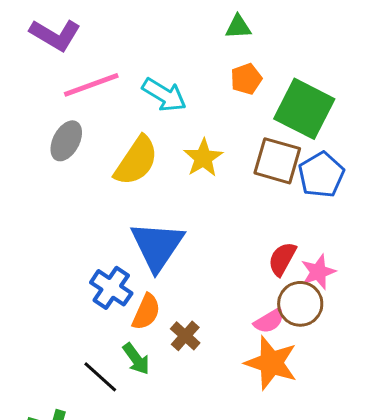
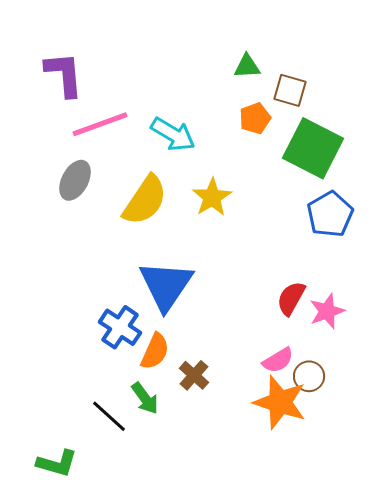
purple L-shape: (55, 35) -> (64, 74), turned -126
brown square: (277, 161) -> (290, 90), moved, size x0.7
brown circle: (300, 304) -> (309, 376), moved, size x0.7

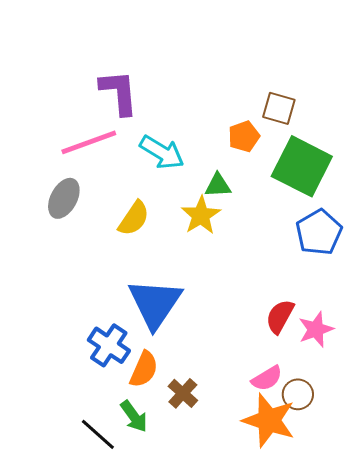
green triangle: (247, 66) -> (218, 185), moved
purple L-shape: (64, 74) -> (119, 92), moved
yellow semicircle: (145, 200) -> (134, 218), size x0.7

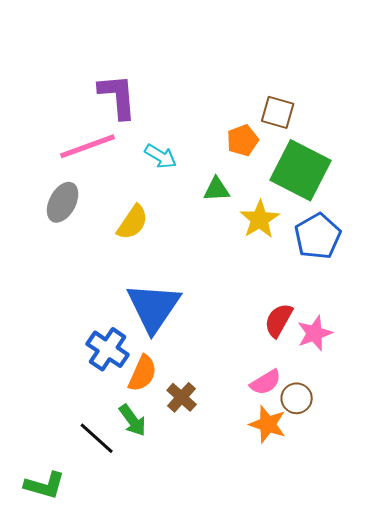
cyan arrow: (162, 152) -> (161, 156), size x0.7
yellow star: (201, 215) -> (260, 219), moved
orange star: (269, 420) -> (268, 424), size x0.7

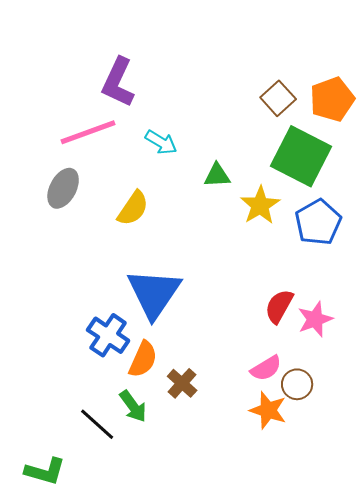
purple L-shape: (118, 96) -> (118, 82), turned -150
brown square: (278, 112) -> (278, 98), turned 32
orange pentagon: (243, 140) -> (332, 99), moved, size x1.4

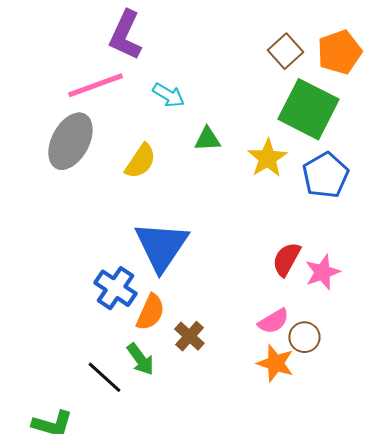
green triangle: (217, 175) -> (207, 139), moved
gray ellipse: (63, 188) -> (70, 141), size x1.4

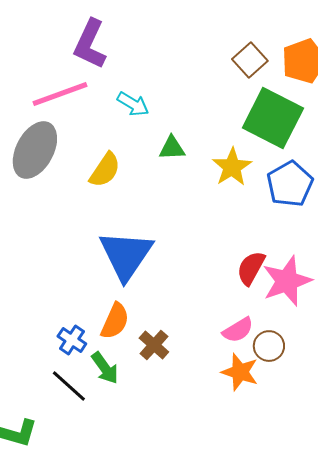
pink star: (322, 272) -> (287, 281), size x1.4
blue cross: (115, 288) -> (72, 340), moved, size x0.7

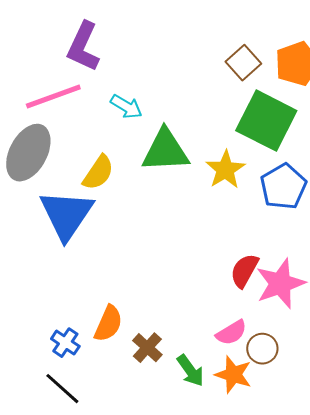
green triangle: (172, 148) -> (165, 151), size x1.8
blue triangle: (126, 255) -> (66, 215), moved
green arrow: (105, 368) -> (190, 371), moved

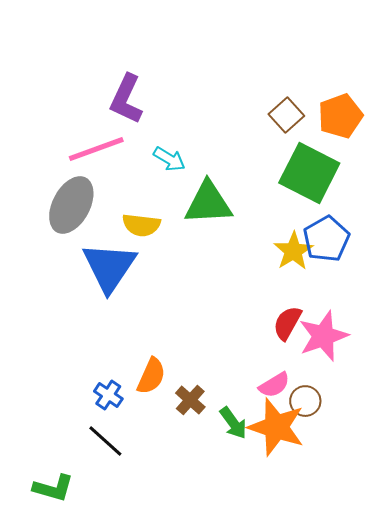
yellow star: (225, 170) -> (293, 251), moved
yellow semicircle: (98, 173) -> (141, 225), turned 63
orange star: (233, 375) -> (276, 427), size x1.5

